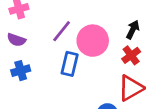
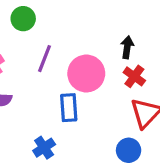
purple line: (62, 31) -> (45, 59), moved
blue cross: (21, 71) -> (44, 148), moved

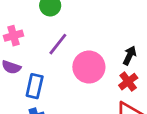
blue rectangle: (69, 108) -> (35, 86), moved

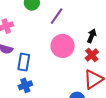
purple line: (58, 44) -> (57, 16), moved

